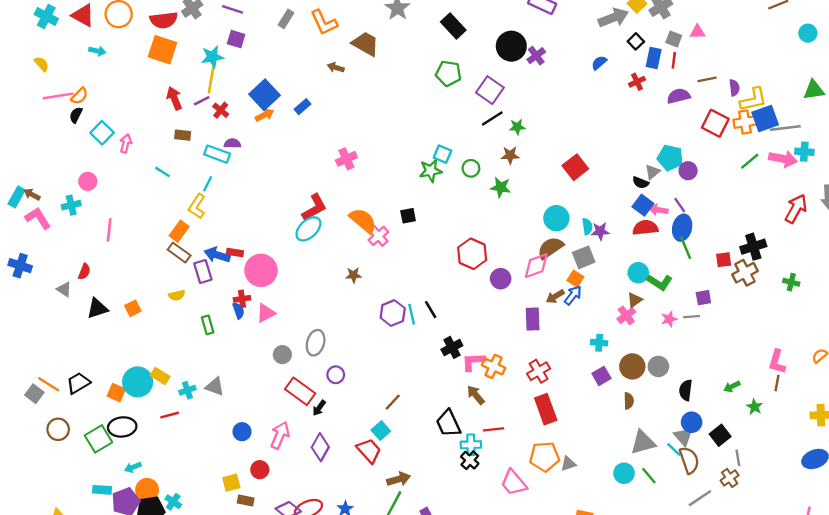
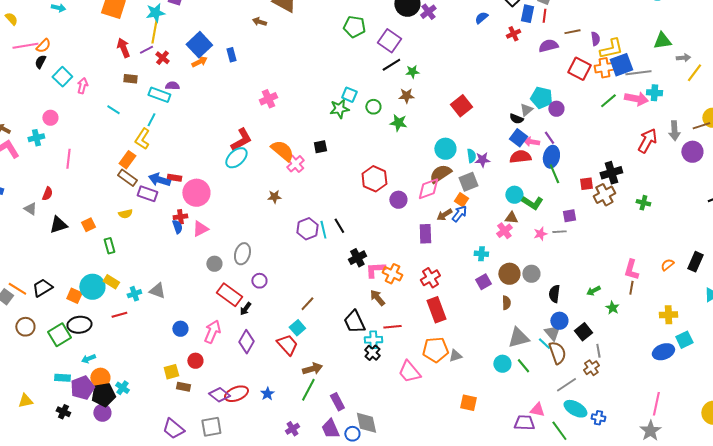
blue rectangle: (303, 107) -> (231, 55), turned -64
purple rectangle: (203, 272) -> (147, 194), turned -54
brown triangle: (635, 300) -> (511, 218), turned 40
green rectangle: (208, 325) -> (109, 246), moved

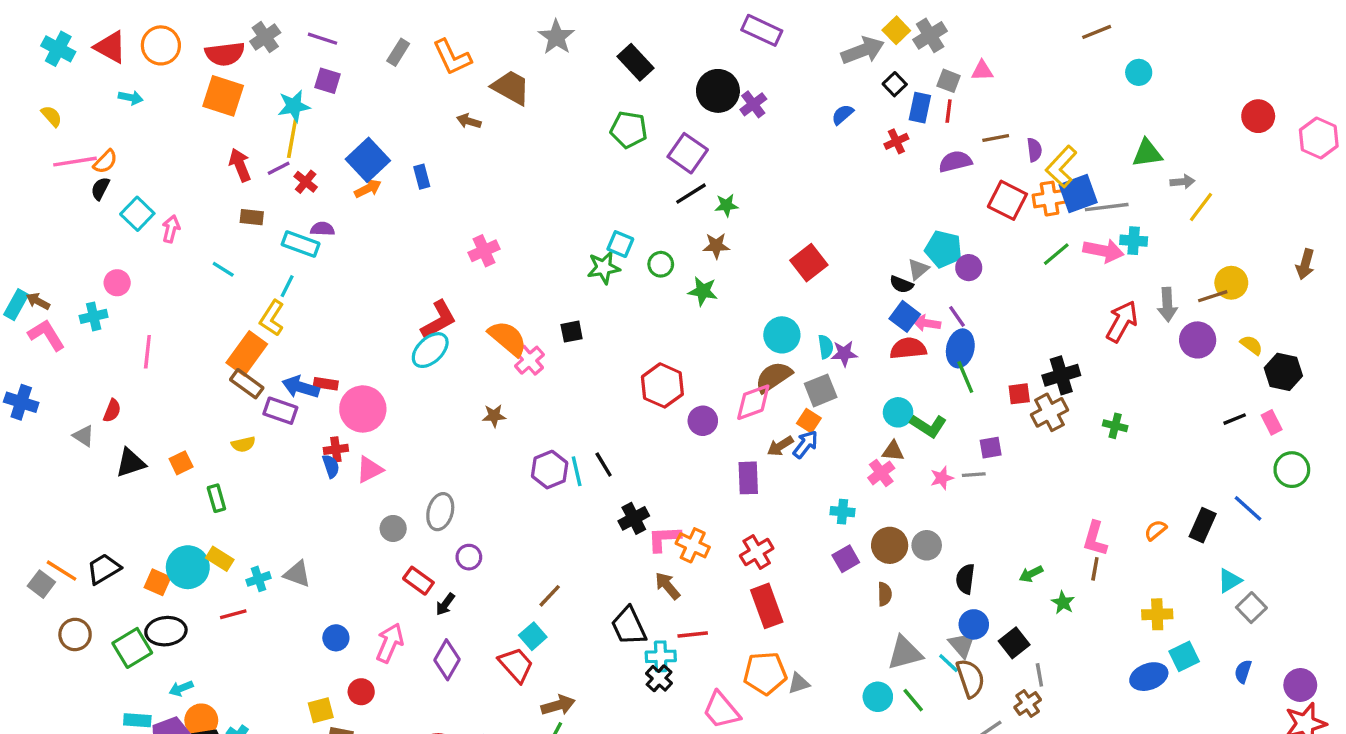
yellow L-shape: (611, 49) -> (1061, 167), turned 145
orange rectangle: (127, 160) -> (247, 353), size x1.4
red rectangle: (229, 295) -> (418, 581), size x0.7

